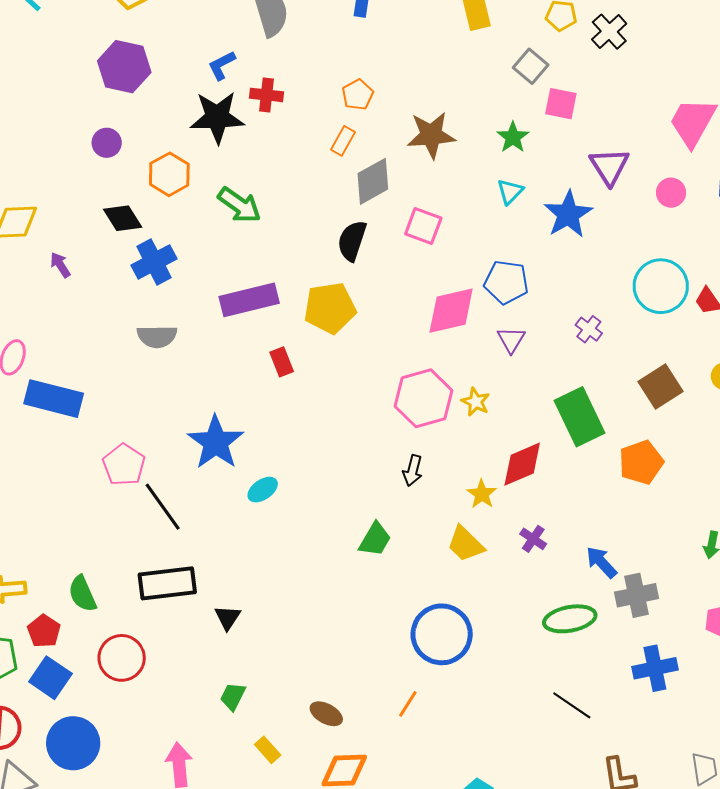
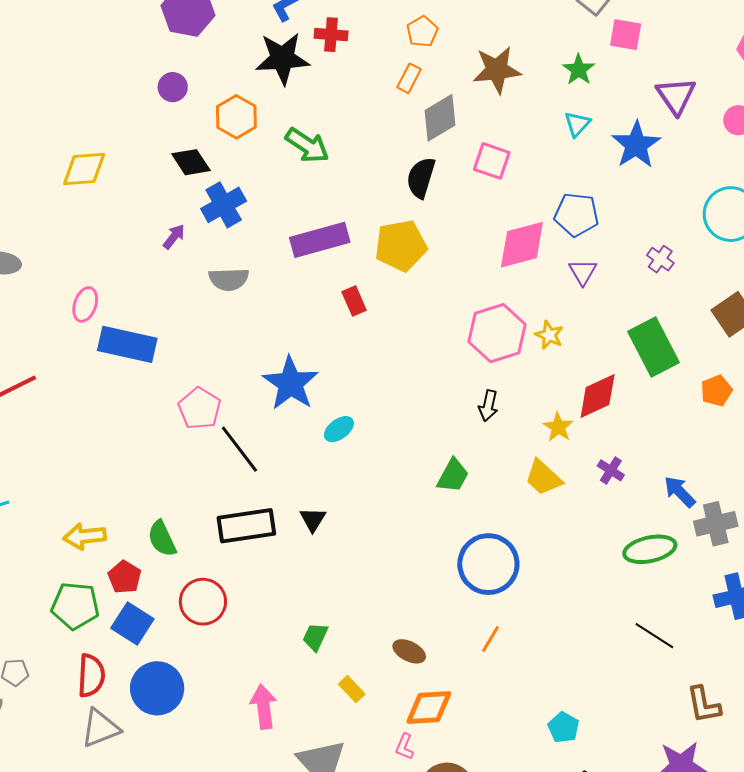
purple arrow: (60, 265) -> (174, 237), moved, turned 72
orange pentagon: (641, 462) -> (716, 391), size x0.7
black triangle: (228, 618) -> (313, 519), moved
blue circle: (442, 634) -> (488, 564), moved

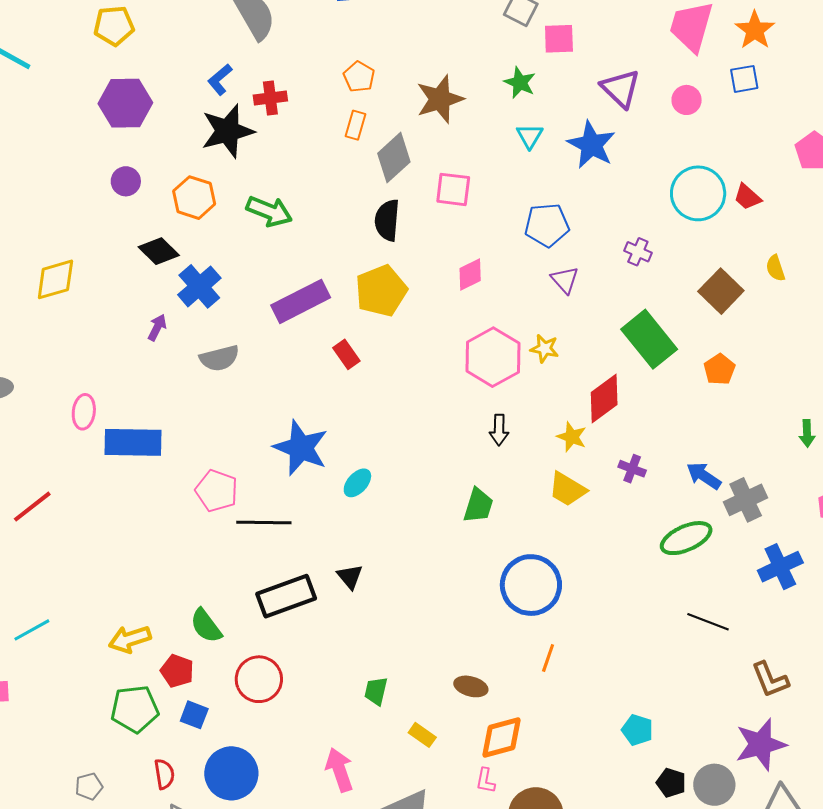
pink diamond: (522, 245) -> (470, 275), moved, size x0.6
black line: (239, 449) -> (264, 522), turned -40
blue square: (132, 624) -> (194, 715), size x0.7
red semicircle: (91, 676) -> (164, 774), size x0.7

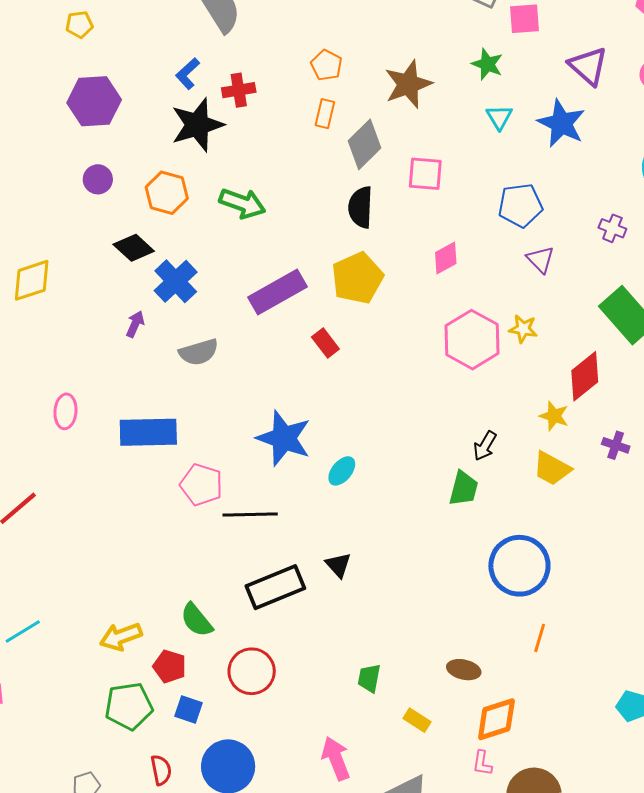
yellow pentagon: (114, 26) -> (79, 24), size x0.7
black arrow: (499, 430) -> (485, 446), moved, turned 32
blue rectangle: (133, 442) -> (148, 432), moved

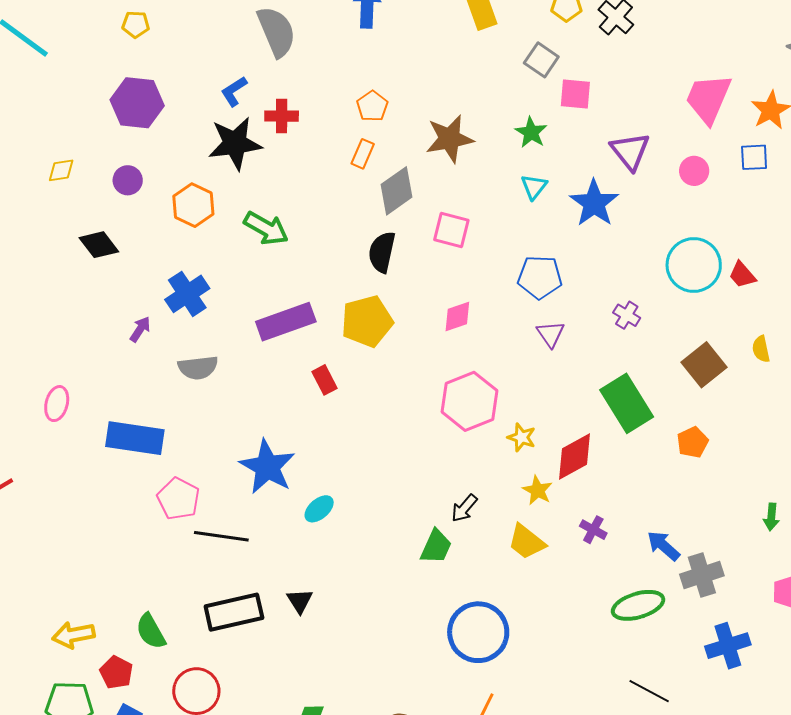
black diamond: (134, 248) -> (99, 245), moved
yellow diamond: (32, 280) -> (61, 170), moved, size x0.6
yellow star: (523, 329) -> (522, 437), moved

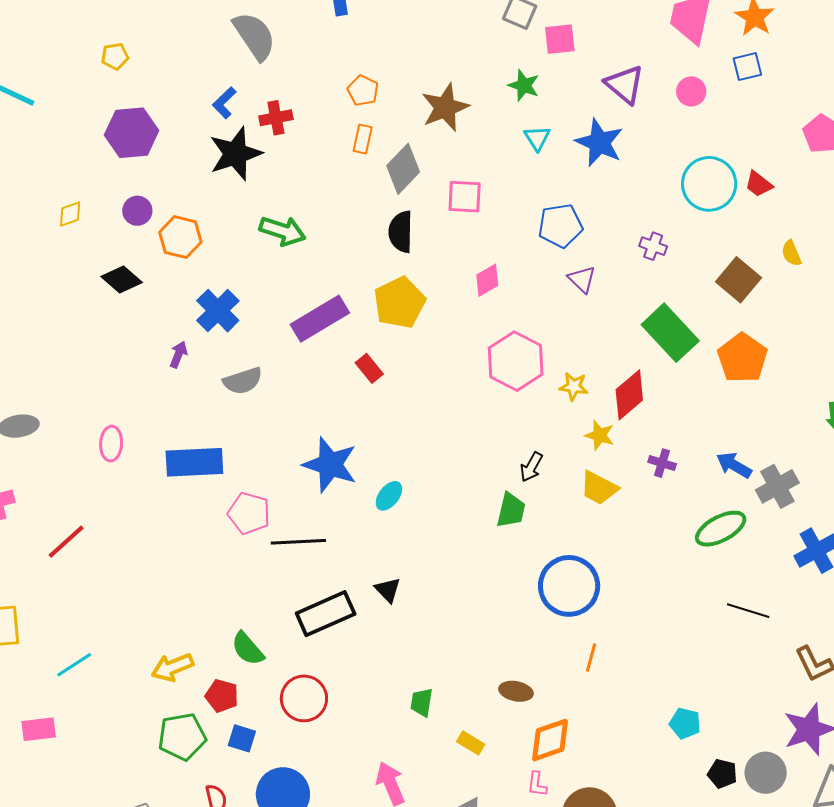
orange hexagon: (193, 205) -> (180, 237), moved
orange pentagon: (693, 442) -> (742, 358), size x1.6

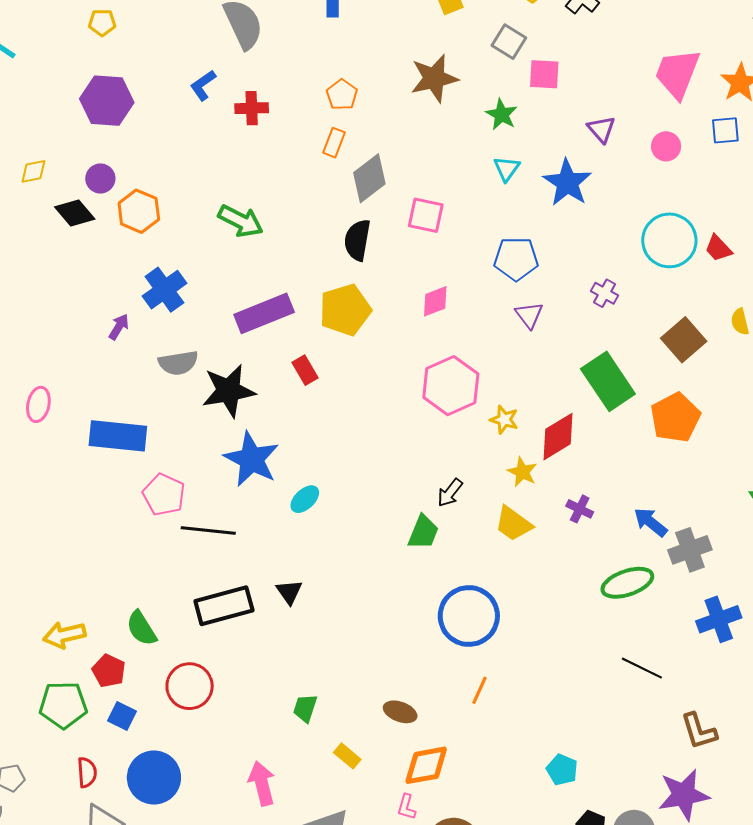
purple triangle: (625, 85) -> (601, 129), size x0.7
brown star: (445, 107) -> (434, 78), moved
black star: (235, 154) -> (229, 391), moved
black diamond: (122, 280) -> (75, 213), moved

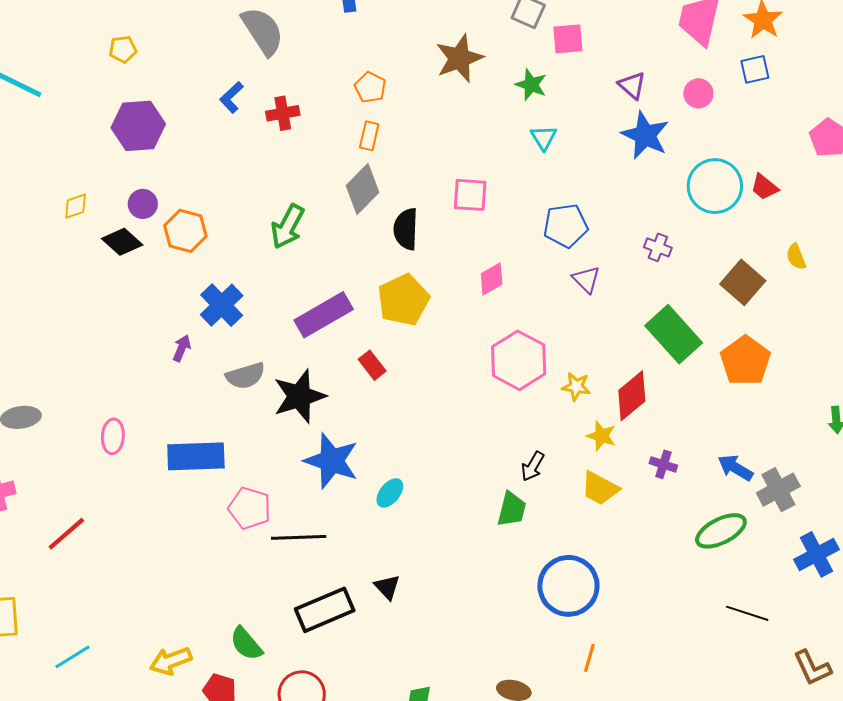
gray diamond: (369, 178) -> (363, 189), moved
blue star: (567, 183) -> (645, 135), moved
green arrow: (241, 221) -> (288, 226), turned 99

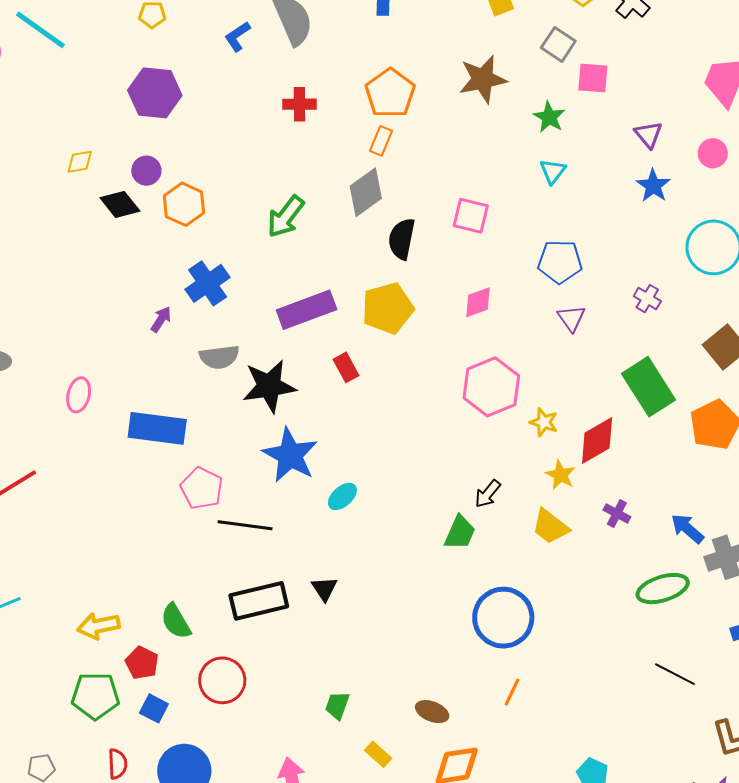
orange pentagon: (370, 87) -> (390, 93), size x1.6
blue L-shape: (231, 97) -> (237, 36), moved
blue star: (645, 135) -> (653, 186), size x0.7

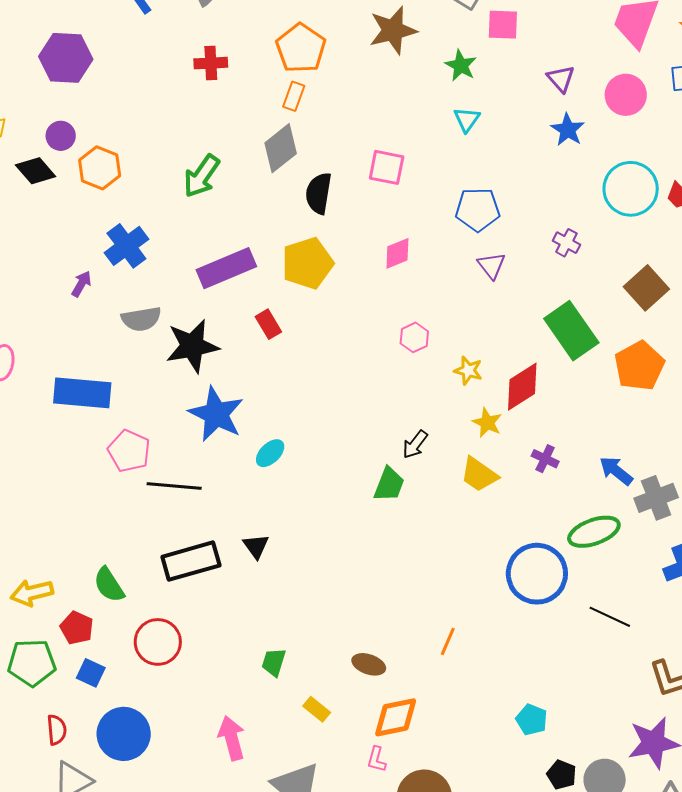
pink circle: (713, 153) -> (626, 95), size x1.4
pink hexagon: (491, 387) -> (414, 337), size x0.5
blue circle: (503, 618) -> (537, 574), moved

